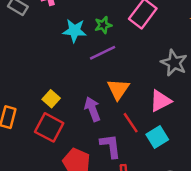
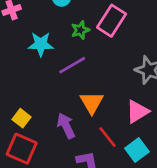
green star: (103, 25) -> (80, 30), moved

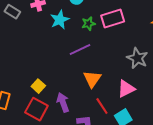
pink rectangle: (112, 21) -> (113, 19), turned 35
cyan star: (41, 44) -> (60, 20), moved, turned -30
purple arrow: (66, 126) -> (63, 102), moved

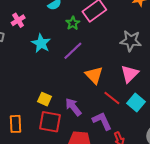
cyan star: (60, 20) -> (41, 43), moved

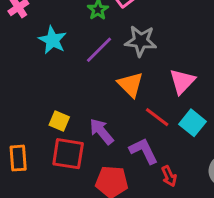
gray star: (131, 41) -> (141, 41), moved

